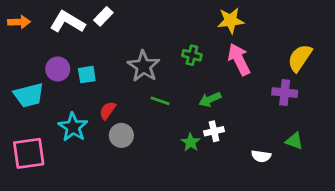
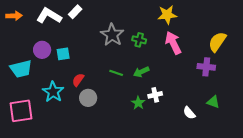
gray star: (144, 66) -> (112, 35), moved
green arrow: (210, 99) -> (141, 72), moved
white semicircle: (261, 156) -> (189, 113), turned 40

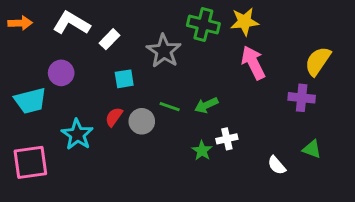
white rectangle: (75, 12) -> (110, 39), moved
green cross: (139, 40) -> (203, 25), moved, size x1.5
cyan square: (63, 54) -> (124, 79), moved
gray circle: (88, 98) -> (142, 121), moved

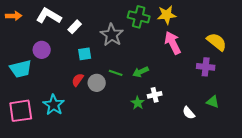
yellow semicircle: (318, 61) -> (217, 42), turned 95
cyan star: (77, 134) -> (54, 105), moved

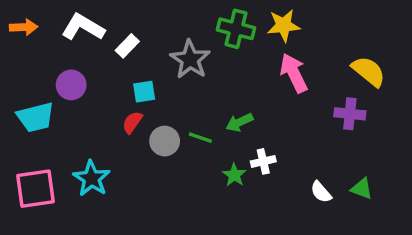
green line: (116, 73) -> (200, 138), moved
red semicircle: (78, 80) -> (132, 122), moved
green triangle: (213, 102) -> (362, 189), moved

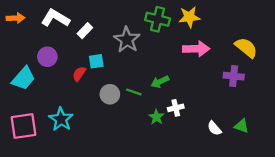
pink arrow: (294, 73) -> (196, 49), turned 115
cyan trapezoid: (35, 117) -> (23, 78), turned -35
red semicircle: (132, 122) -> (79, 74), moved

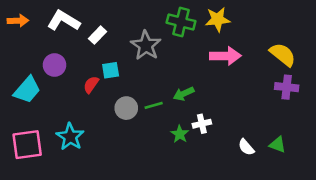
purple cross: (234, 76) -> (287, 87), moved
green line: (134, 92) -> (154, 105), turned -35

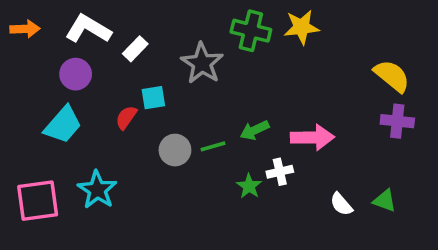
pink arrow: (225, 56) -> (312, 137), moved
purple circle: (55, 65) -> (76, 74), moved
cyan trapezoid: (27, 90) -> (63, 125), moved

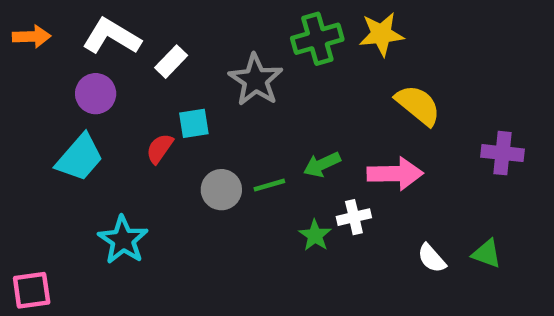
green cross: (251, 31) -> (317, 39), turned -30
yellow semicircle: (392, 76) -> (418, 105), moved
pink square: (38, 201) -> (32, 290), moved, size x0.7

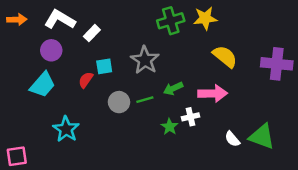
gray star: (256, 80) -> (145, 60), moved
purple cross: (503, 153) -> (277, 64), moved, size x1.4
green triangle: (487, 254) -> (262, 137), size x1.6

